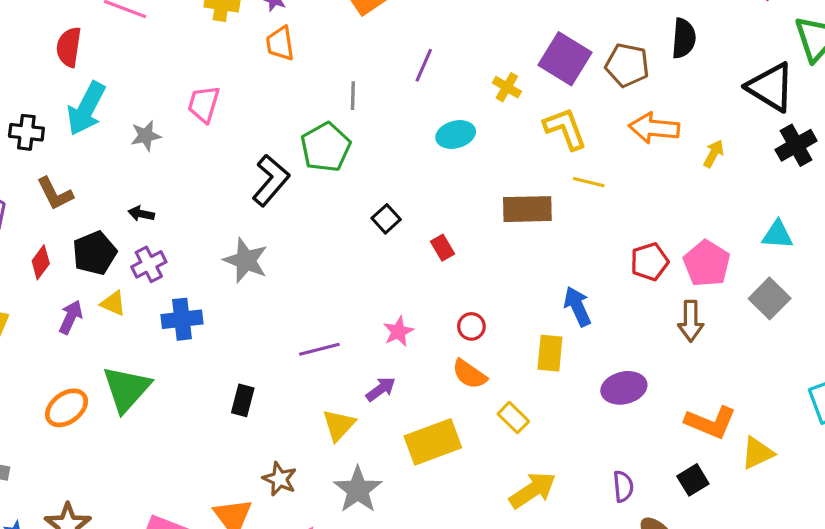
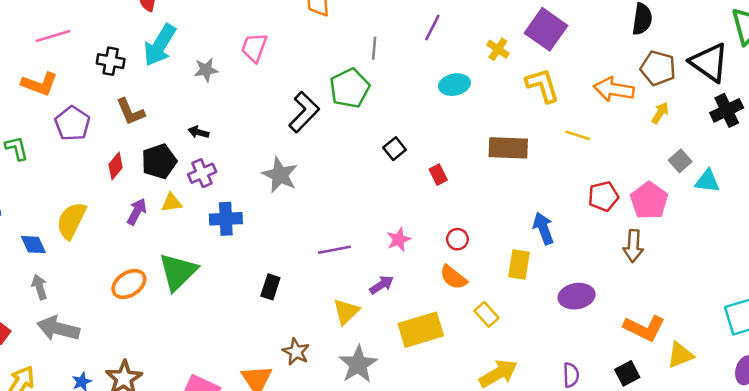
brown pentagon: (627, 65) -> (658, 68), moved
yellow line: (589, 182) -> (578, 135), moved
gray square: (770, 298) -> (680, 161), moved, size x0.7
yellow triangle: (113, 303) -> (172, 203), turned -35

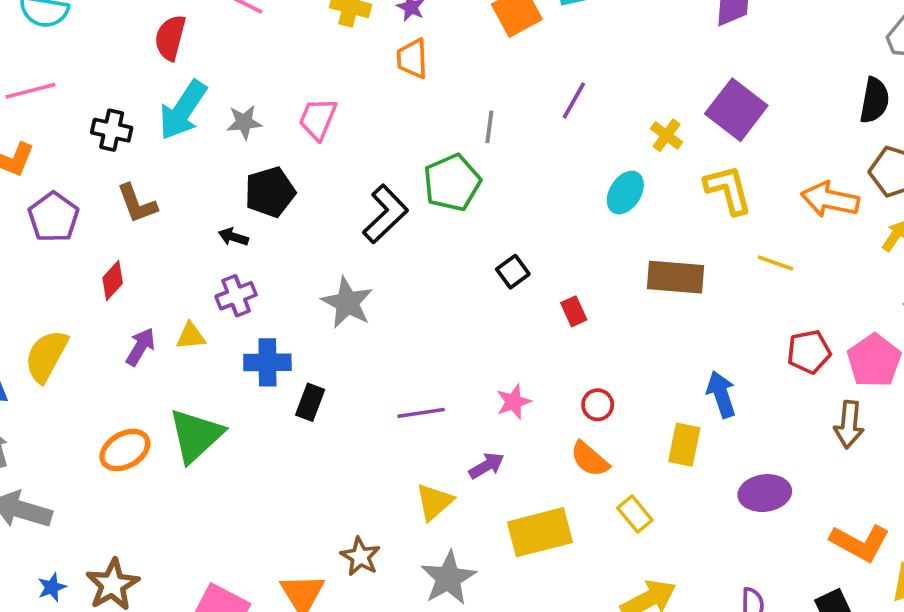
gray star: (206, 70) -> (244, 122), moved
cyan ellipse: (454, 85) -> (625, 193), moved, turned -48
black pentagon: (159, 161) -> (270, 192), moved
black rectangle: (270, 287) -> (310, 402), moved

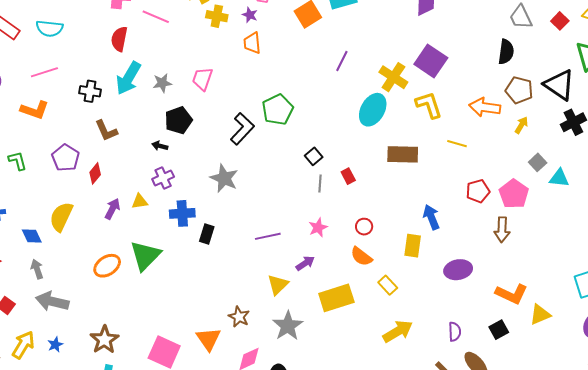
gray line: (489, 127) -> (320, 184), moved
yellow cross: (666, 135) -> (393, 77), size x1.6
cyan ellipse: (625, 193) -> (373, 110), size x1.4
purple pentagon: (54, 217) -> (66, 158), moved
blue star: (52, 587) -> (55, 345), moved

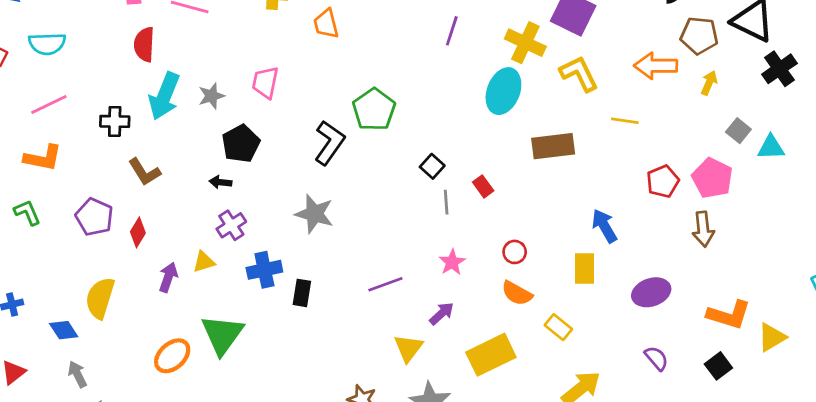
green L-shape: (17, 161) -> (27, 213), moved
purple semicircle: (455, 332) -> (656, 358), moved, turned -30

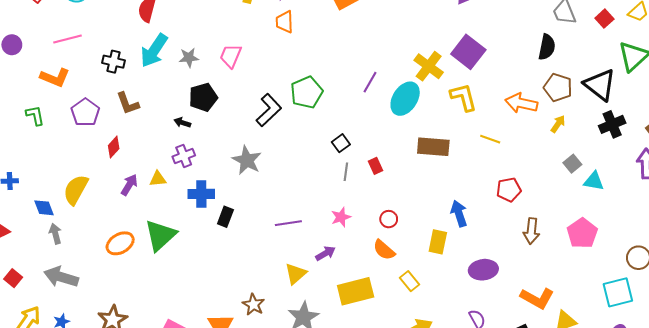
purple line: (452, 31) -> (370, 82), moved
pink pentagon: (712, 178) -> (582, 233), moved
purple pentagon: (94, 217) -> (85, 112), moved
gray arrow: (77, 374) -> (55, 234), moved

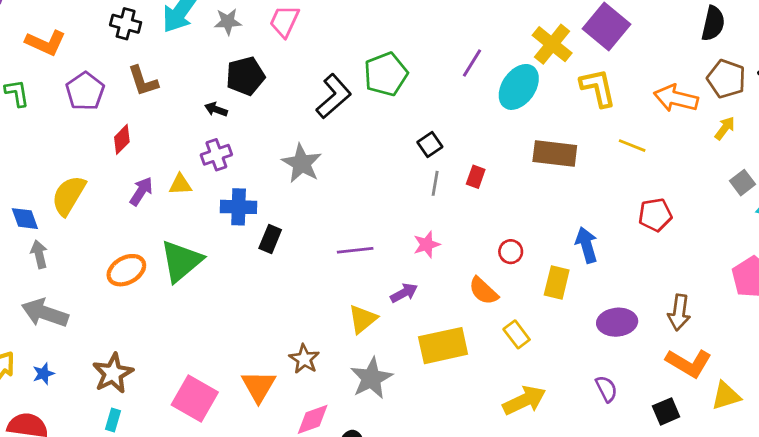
red rectangle: (375, 166) -> (476, 177), turned 42
red circle: (389, 219) -> (511, 252), moved
brown arrow: (531, 231) -> (679, 312), moved

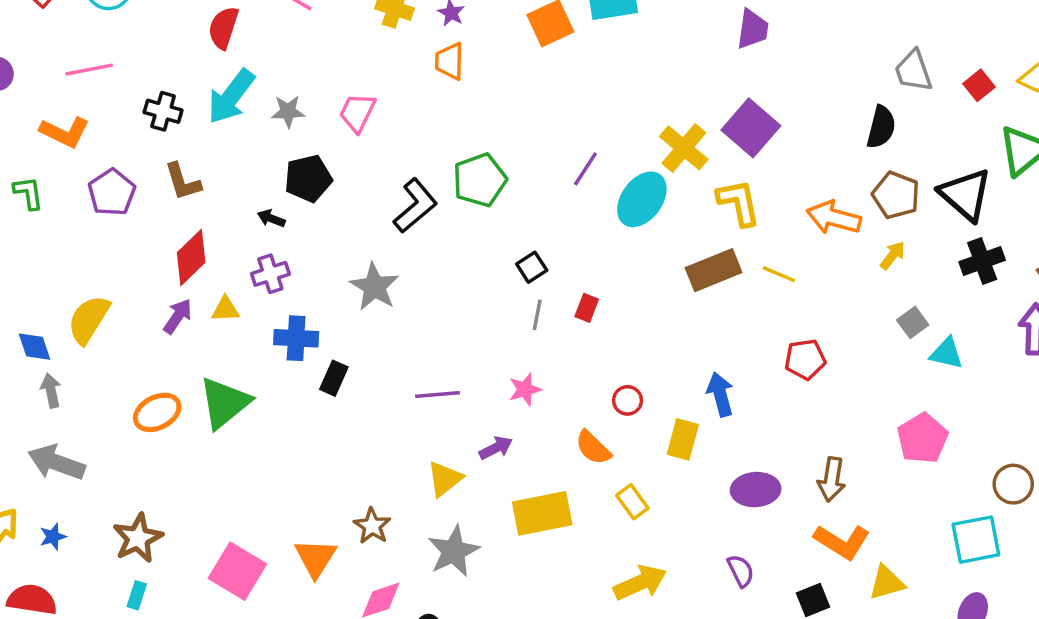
red diamond: (122, 139) -> (191, 257), moved, size x1.5
brown rectangle: (555, 153) -> (714, 270), moved, turned -30

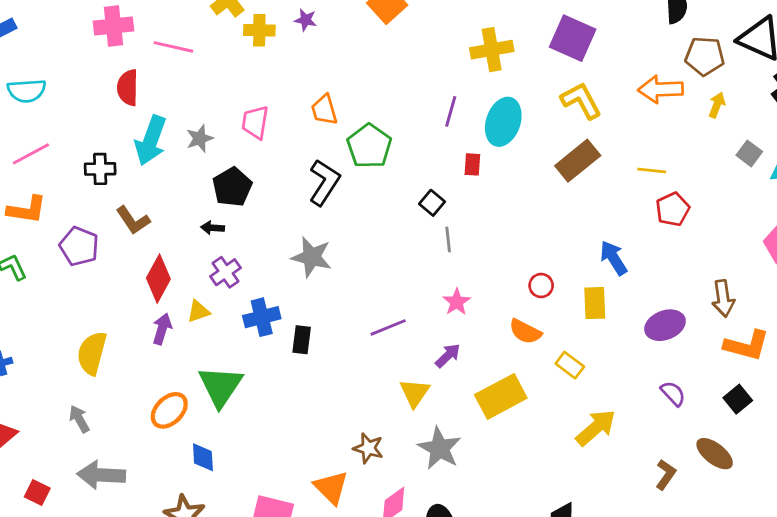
orange trapezoid: (450, 61) -> (324, 110), moved
yellow cross: (684, 148) -> (492, 50), moved, turned -33
yellow line: (779, 274) -> (652, 171), moved
red rectangle: (587, 308) -> (472, 164), moved
blue diamond: (35, 347) -> (203, 457), moved, turned 32

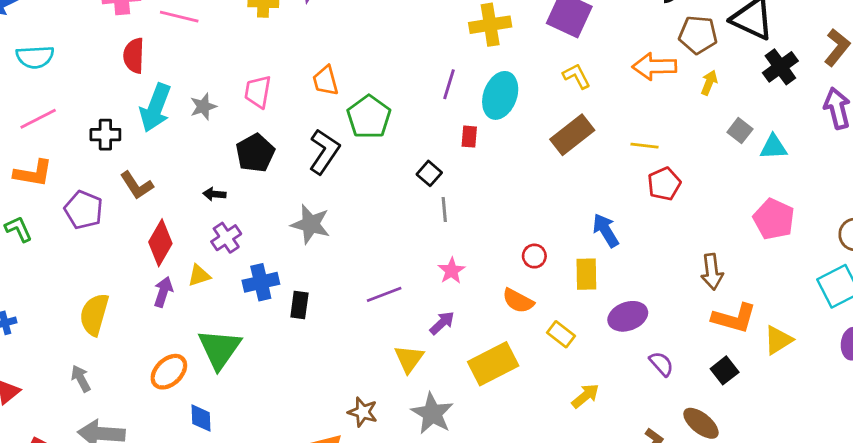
yellow L-shape: (581, 101) -> (577, 76), size x0.7
black pentagon: (232, 187) -> (255, 153), moved
purple ellipse: (665, 325) -> (628, 316), moved
yellow arrow: (596, 428) -> (585, 396), size x0.7

